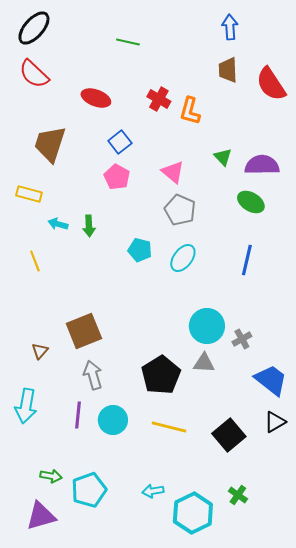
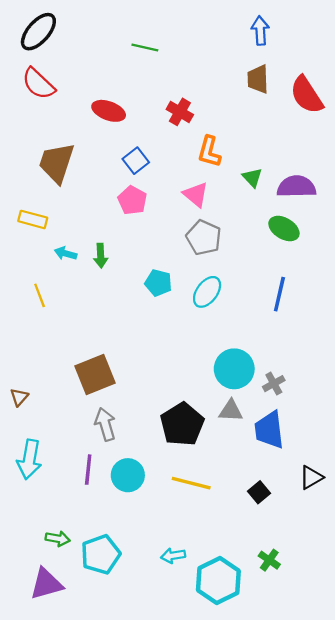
orange L-shape: (190, 111) -> (209, 152), moved
brown triangle: (40, 351) -> (19, 397), moved
blue trapezoid: (271, 380) -> (269, 430), moved, turned -135
black square: (229, 435) -> (259, 492), size x0.6

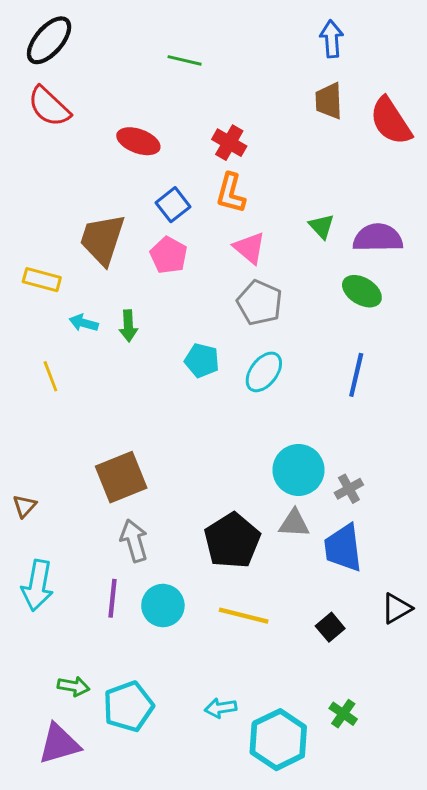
orange L-shape: (209, 152) -> (231, 193), moved
brown trapezoid: (57, 163) -> (102, 239), moved

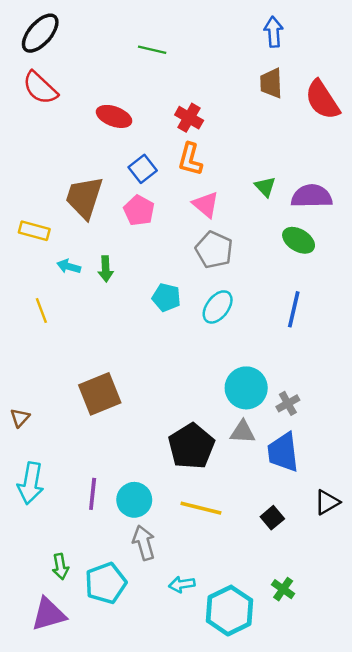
gray arrow: (134, 541) -> (144, 543), moved
green arrow: (74, 686) -> (60, 567), turned 70

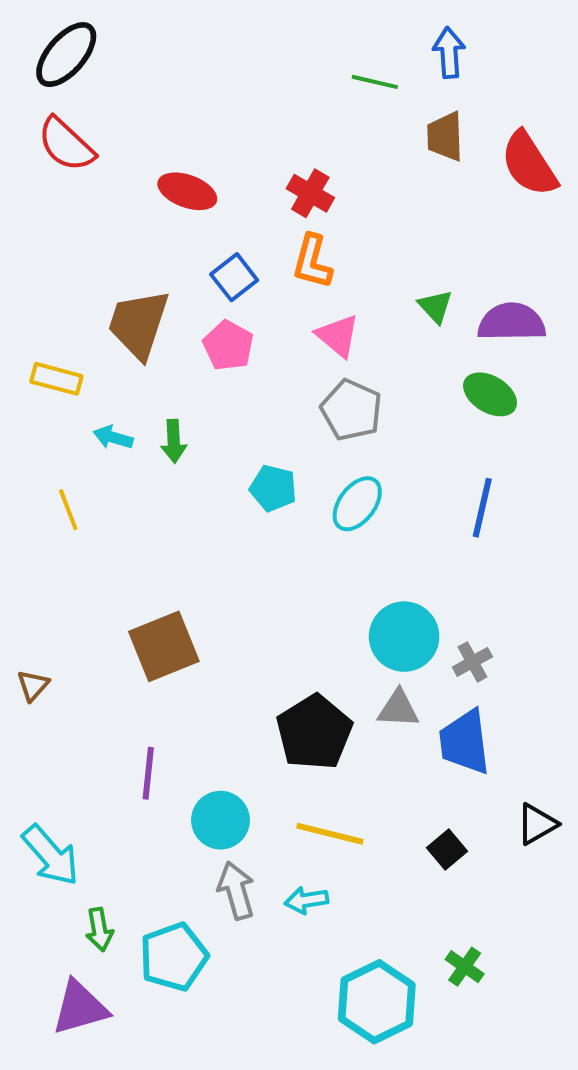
green line: (152, 50) -> (375, 82), moved
cyan arrow: (31, 483) -> (51, 855), moved, turned -51
purple line: (93, 494) -> (148, 773), moved
cyan arrow: (182, 584) -> (306, 900), moved

